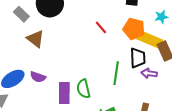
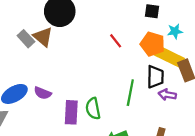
gray rectangle: (21, 14) -> (26, 39), moved
cyan star: (161, 17) -> (175, 31), moved
brown triangle: (35, 39) -> (43, 37), moved

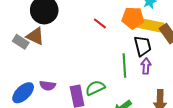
purple arrow: (167, 95) -> (146, 66), moved, turned 98
green semicircle: (93, 109) -> (95, 88), turned 90

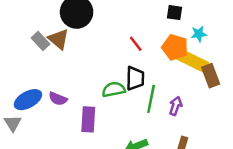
black trapezoid: (143, 46) -> (135, 78), moved
green semicircle: (95, 88) -> (114, 89), moved

